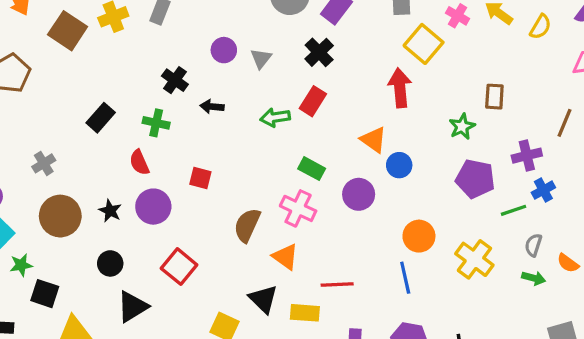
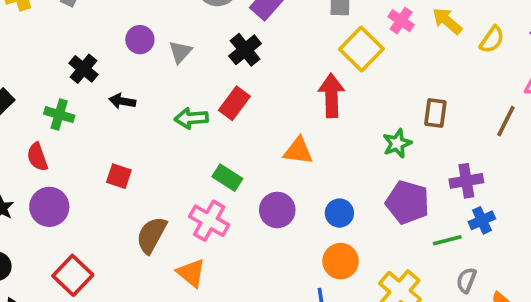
brown line: (564, 123) -> (506, 121), moved
orange triangle: (374, 140) -> (298, 151), turned -32
blue circle: (399, 165) -> (339, 213), moved
red square: (200, 178) -> (119, 176), moved

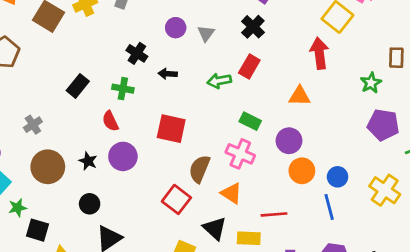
red square: (119, 176) -> (171, 129), size x1.6
blue circle: (339, 213) -> (338, 177), moved
orange circle: (341, 261) -> (302, 171), moved
red square: (73, 275) -> (176, 199), moved

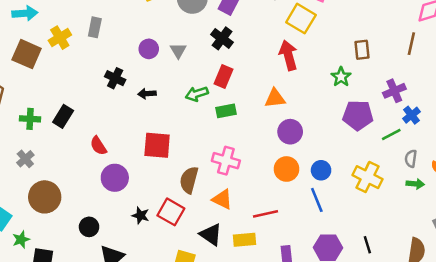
green cross: (123, 89) -> (30, 119), moved
green rectangle: (250, 121) -> (226, 111), moved, turned -30
purple circle: (289, 141) -> (290, 132), moved
black star: (88, 161) -> (141, 215), moved

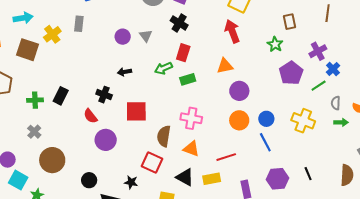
black cross: (115, 78) -> (104, 95), moved
purple pentagon: (358, 115) -> (291, 73), turned -30
black star: (141, 215) -> (131, 182), moved

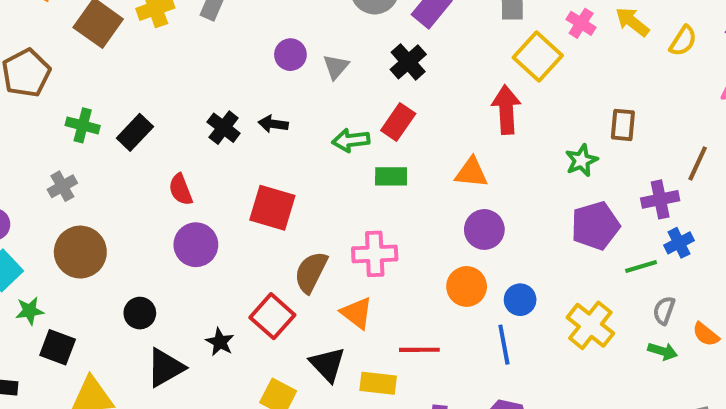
brown line: (328, 13) -> (698, 163), moved
black cross: (104, 95) -> (224, 128), moved
pink cross: (191, 118) -> (375, 254), turned -30

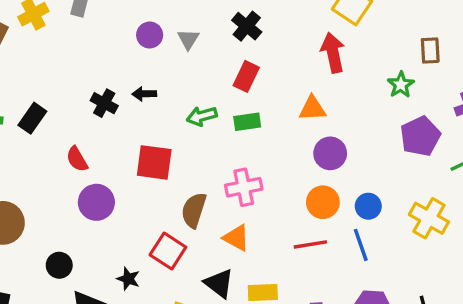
green arrow: (351, 140) -> (202, 116), moved
red line: (419, 350) -> (310, 244), moved

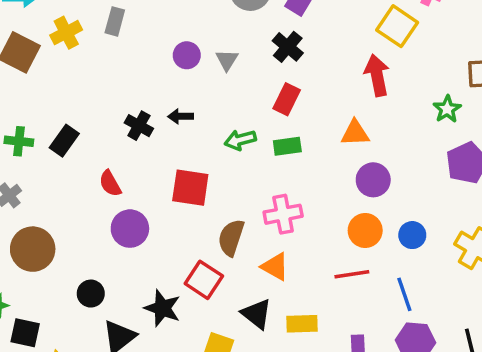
blue line: (361, 245) -> (404, 294), moved
black star: (128, 279) -> (162, 308), size x1.5

